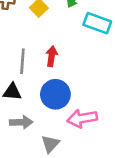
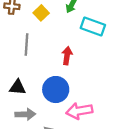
red arrow: (52, 56) -> (67, 56), moved
gray line: (22, 61) -> (26, 44), moved

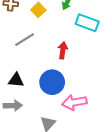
gray line: (26, 44) -> (25, 40), turned 54
gray arrow: (25, 114) -> (13, 106), moved

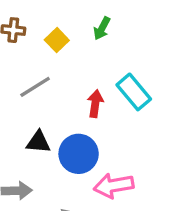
cyan rectangle: (87, 23) -> (134, 92), moved, turned 30
black triangle: (16, 80) -> (38, 142), moved

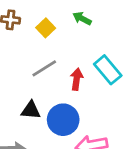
green arrow: (102, 28) -> (82, 18), turned 90
gray line: (35, 87) -> (44, 68), moved

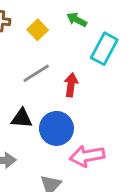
cyan rectangle: (108, 70) -> (104, 49), moved, turned 68

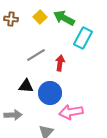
green arrow: (77, 20) -> (64, 18), size x1.5
yellow square: (38, 30) -> (40, 17), moved

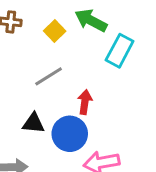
yellow square: (40, 17) -> (55, 31), moved
red arrow: (60, 63) -> (85, 102), moved

